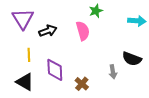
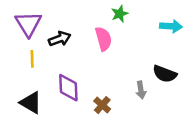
yellow line: (29, 55) -> (32, 59), moved

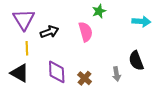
black semicircle: (165, 74) -> (136, 61), turned 48
black triangle: (31, 103) -> (20, 73), moved
brown cross: (102, 105) -> (85, 78), moved

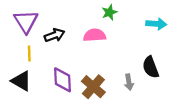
pink semicircle: (86, 32) -> (95, 35), turned -78
brown cross: (85, 78) -> (93, 87), size x1.5

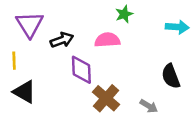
yellow line: (29, 54) -> (14, 61), moved
purple diamond: (62, 80) -> (81, 70), moved
gray arrow: (129, 82) -> (149, 106), moved, turned -49

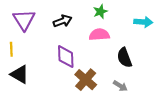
black arrow: (62, 40) -> (63, 21), moved
pink semicircle: (107, 40) -> (99, 35), moved
black semicircle: (171, 76) -> (124, 58), moved

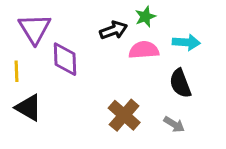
black arrow: (63, 21) -> (114, 30), moved
cyan arrow: (143, 22) -> (186, 42), moved
purple diamond: (66, 57) -> (65, 59), moved

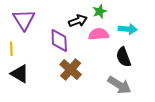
purple diamond: (65, 59) -> (59, 40), moved
brown cross: (124, 115) -> (71, 70), moved
gray arrow: (174, 124) -> (119, 85), size x1.6

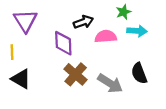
green star: (100, 11) -> (124, 12), moved
black semicircle: (124, 57) -> (139, 73), moved
gray arrow: (119, 85) -> (110, 83), moved

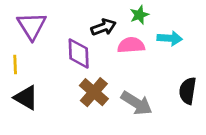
green star: (124, 12) -> (139, 15), moved
black semicircle: (139, 73) -> (188, 91), moved, turned 30

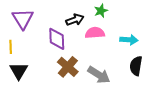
cyan arrow: (170, 38) -> (129, 40), moved
black triangle: (26, 98) -> (19, 71), turned 30

